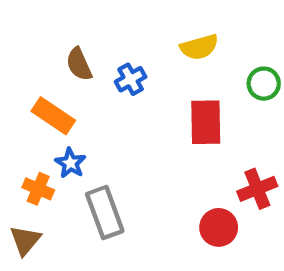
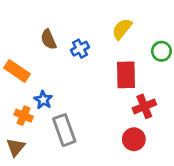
yellow semicircle: (199, 47) -> (122, 29), turned 145
orange rectangle: (53, 116) -> (17, 71), moved
red cross: (257, 189) -> (144, 106), moved

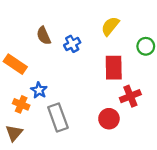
red circle: (134, 139) -> (109, 119), moved

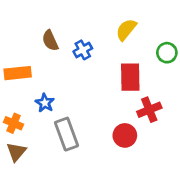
orange rectangle: (15, 64) -> (18, 73), turned -40
orange cross: (21, 104) -> (14, 123), moved

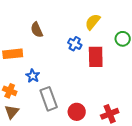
blue cross: (83, 50) -> (75, 44), moved, turned -32
red cross: (149, 110) -> (110, 114), moved
red circle: (125, 135) -> (77, 112), moved

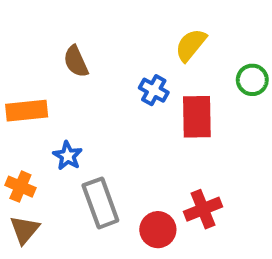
red cross: (110, 114) -> (203, 209), moved

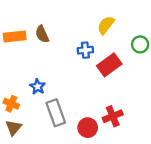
blue cross: (154, 90) -> (85, 50), turned -35
orange rectangle: (27, 111) -> (15, 36), moved
red rectangle: (197, 117) -> (109, 65), turned 55

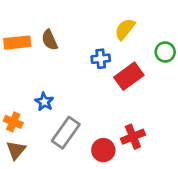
gray rectangle: (56, 113) -> (66, 133), turned 55

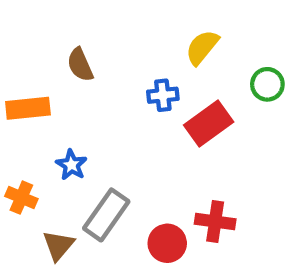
orange rectangle: (17, 43) -> (28, 108), moved
red cross: (133, 137) -> (215, 221), turned 30
brown triangle: (16, 150) -> (58, 245), moved

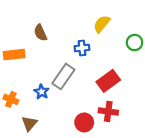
red rectangle: (209, 124) -> (108, 81), moved
blue star: (71, 165) -> (41, 92), moved
gray rectangle: (106, 215) -> (63, 76), moved

